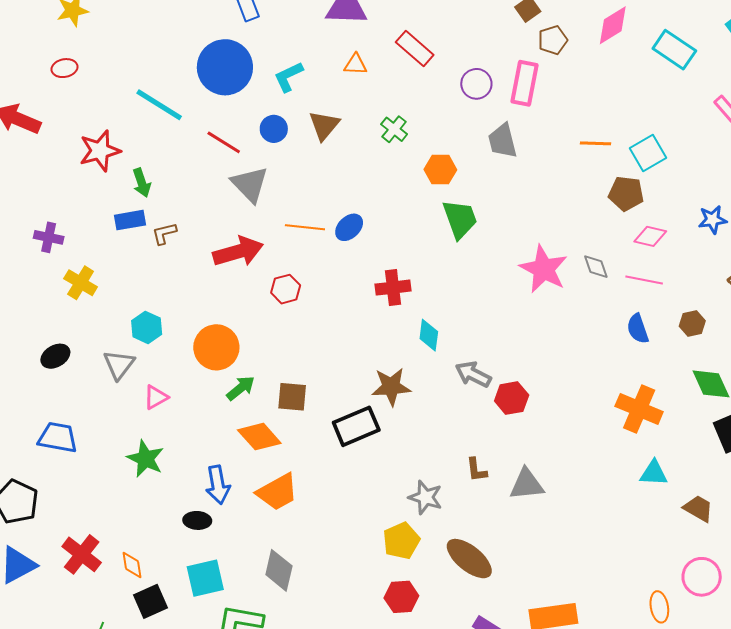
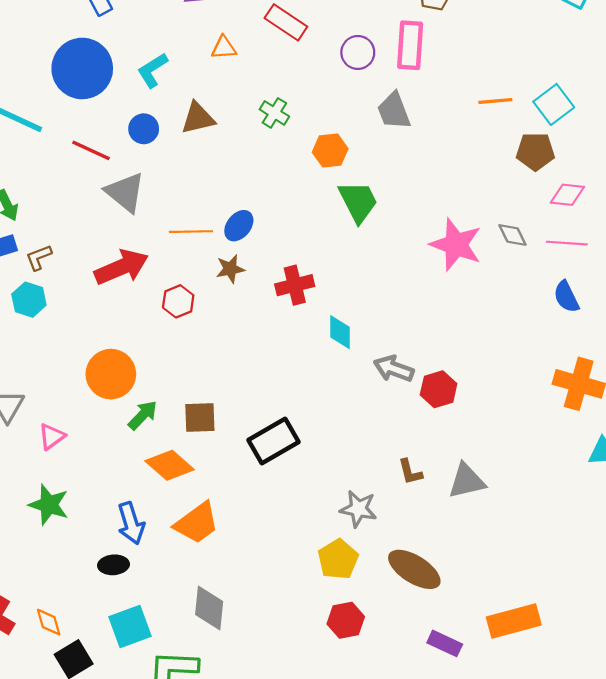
brown triangle: (324, 125) -> (198, 118), turned 44
cyan hexagon: (147, 327) -> (29, 300), moved
brown star: (391, 387) -> (230, 269), moved, size x0.7

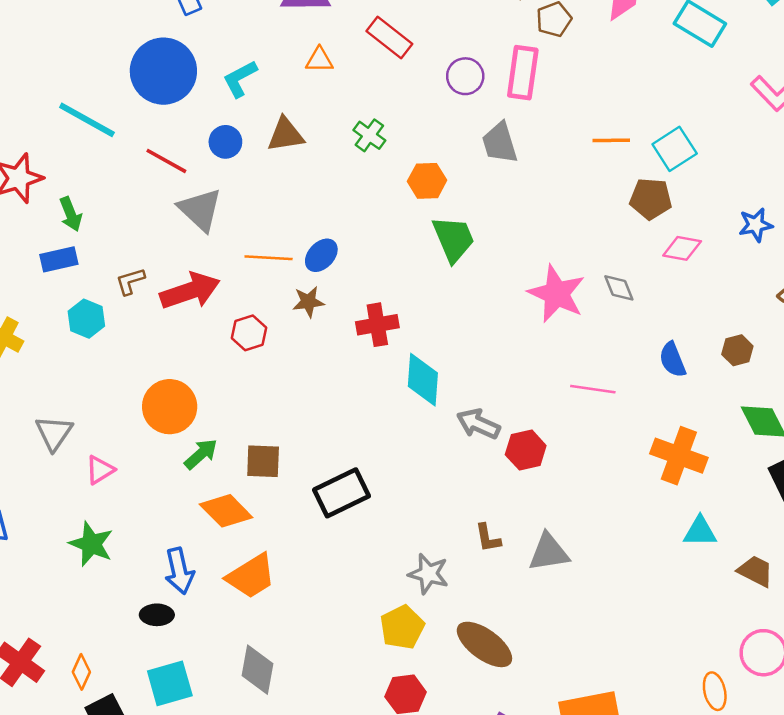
pink line: (567, 243) -> (593, 389), moved
brown L-shape: (39, 257) -> (130, 281), moved
cyan diamond: (340, 332) -> (423, 380), size x1.4
orange diamond: (49, 622) -> (81, 672), turned 36

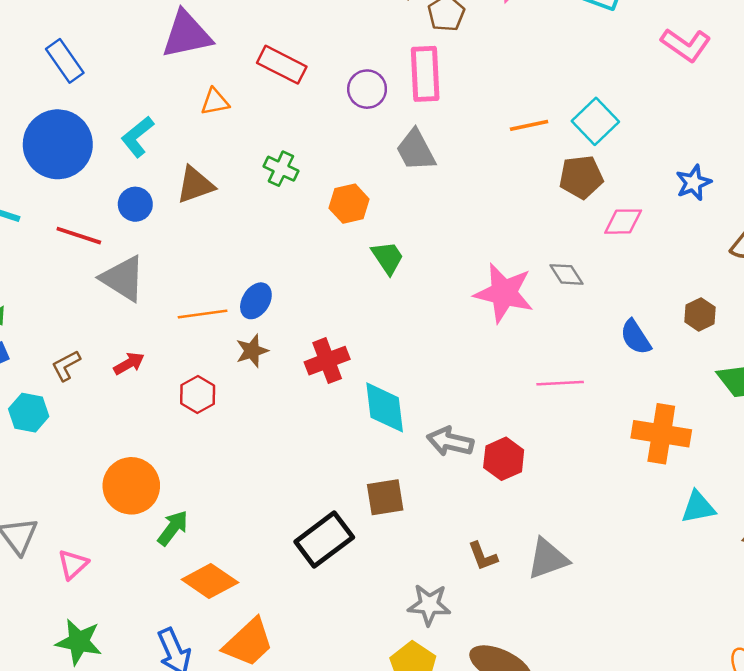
green trapezoid: (453, 239) -> (388, 258), size x0.7
red arrow: (190, 291) -> (129, 363), size x0.5
brown square: (263, 461) -> (385, 497), moved

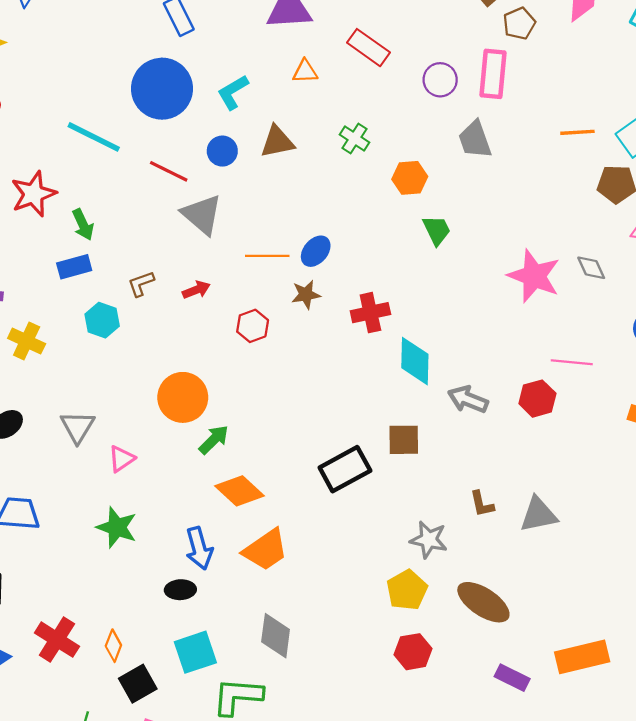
red hexagon: (504, 459) -> (537, 399), moved

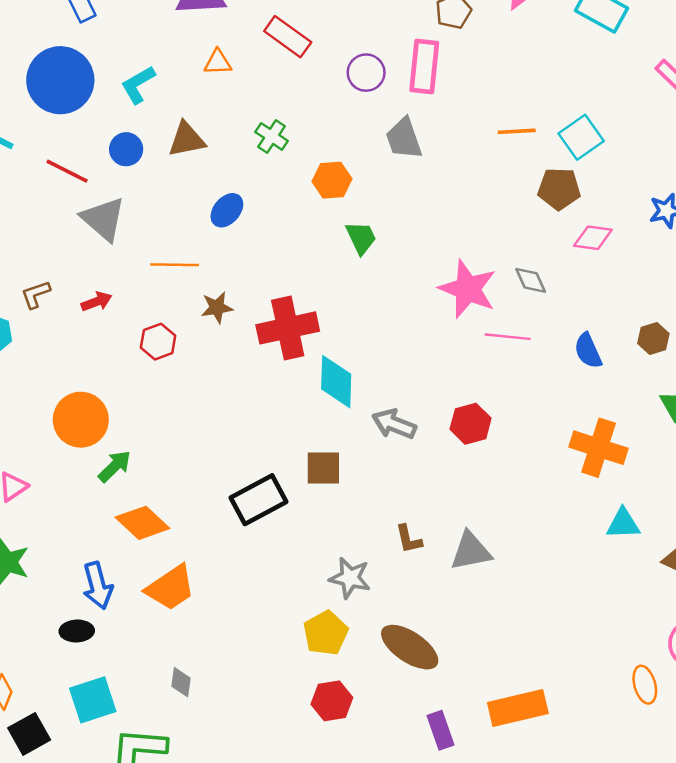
blue ellipse: (316, 251) -> (227, 210), moved
red cross: (370, 313) -> (288, 328), size x1.4
pink line: (572, 362) -> (508, 337), moved
gray diamond: (276, 636) -> (181, 682), size x0.6
purple rectangle: (512, 678) -> (441, 730), turned 44

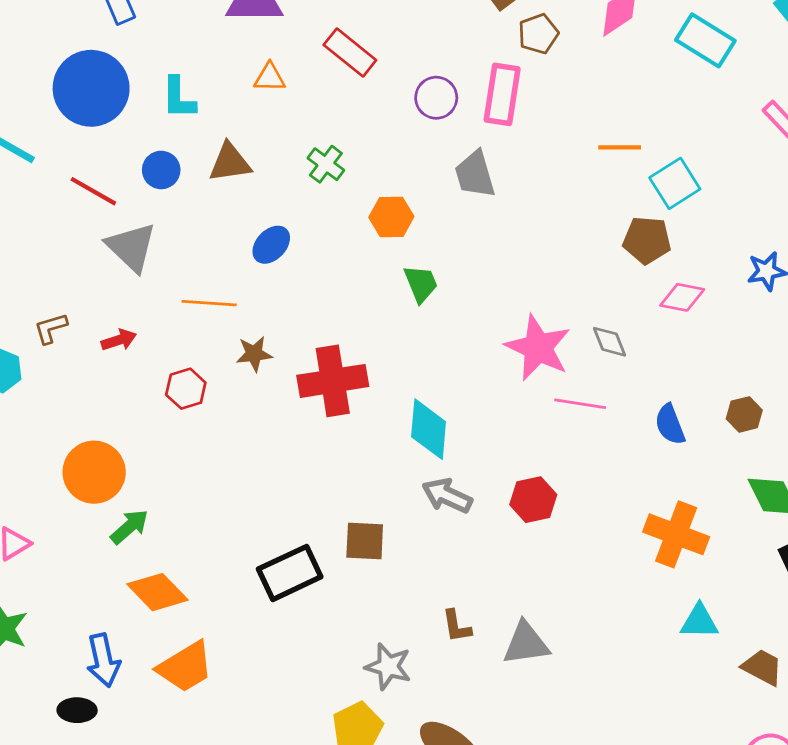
cyan L-shape: (138, 85) -> (179, 98), turned -63
orange line: (517, 131) -> (620, 147), moved
cyan diamond: (336, 382) -> (429, 429), moved

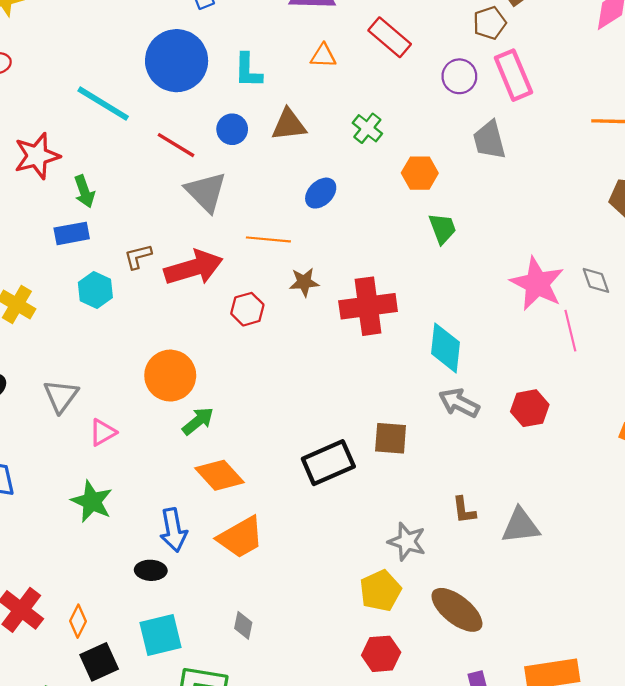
brown pentagon: (538, 34) -> (490, 23), moved
pink rectangle: (502, 94) -> (513, 75), turned -33
red arrow: (119, 340) -> (194, 268), size x2.0
pink line: (580, 404) -> (570, 331), turned 66

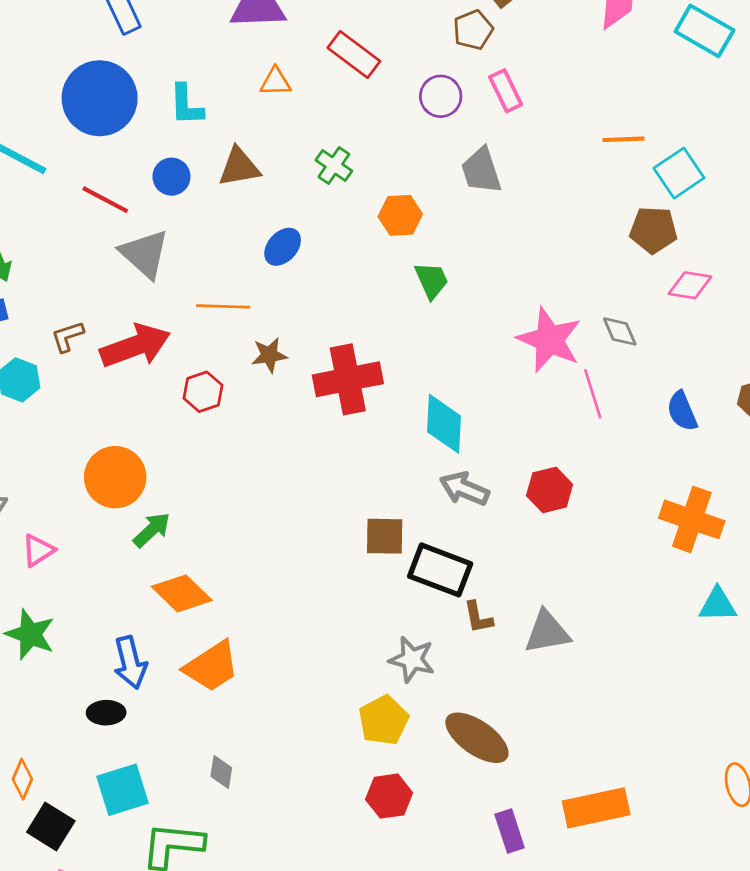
pink rectangle: (513, 75) -> (506, 91), size x0.7
black rectangle: (328, 463) -> (440, 570), moved, turned 48
black square: (99, 662) -> (51, 826), turned -30

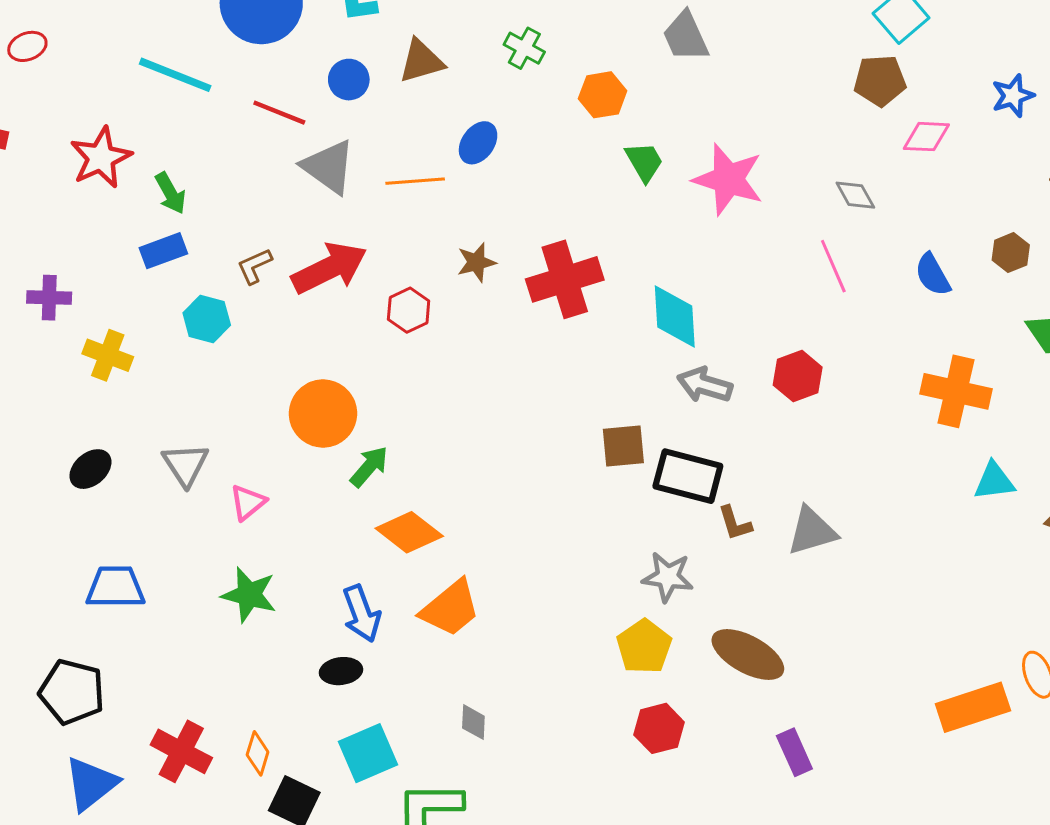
orange line: (223, 306) -> (415, 181), moved
pink star: (549, 340) -> (728, 179), moved
orange rectangle: (596, 808) -> (973, 707), moved

